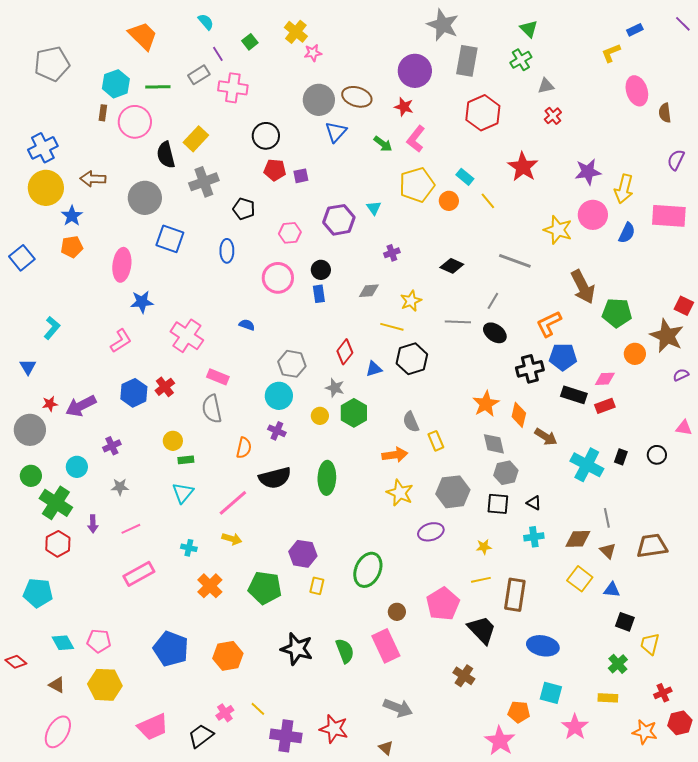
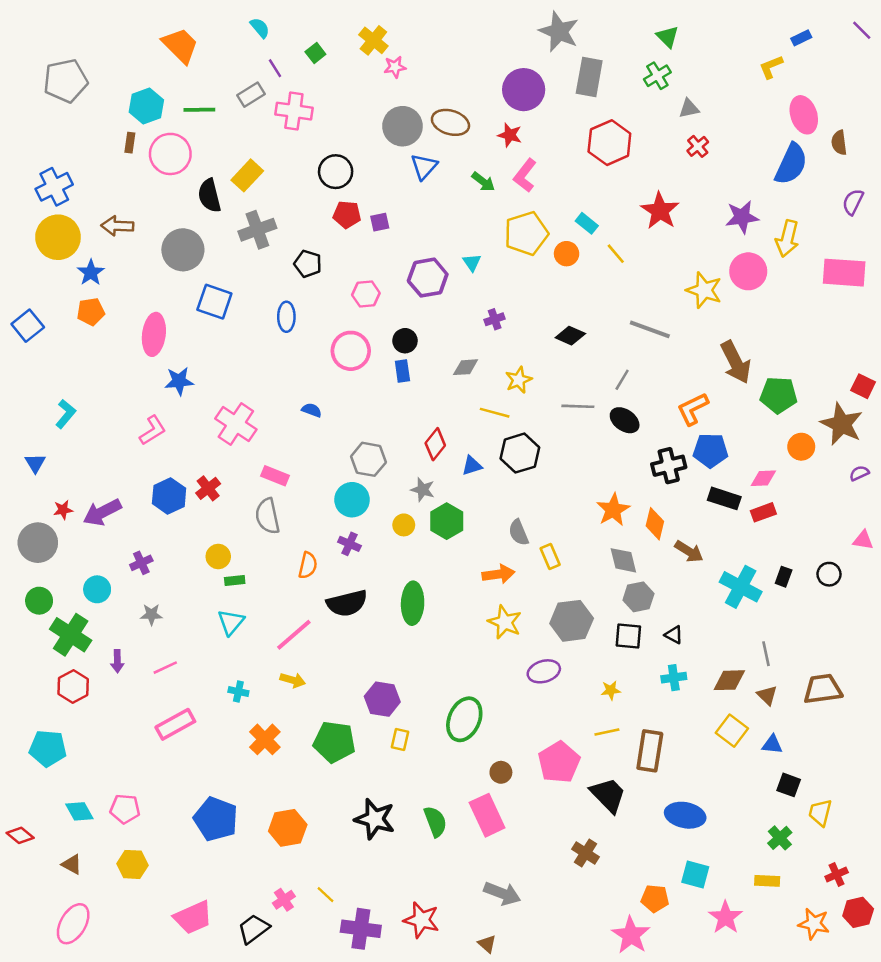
blue semicircle: (627, 233) -> (791, 164), moved, size x1.6
yellow hexagon: (105, 685) -> (132, 864), size x0.7

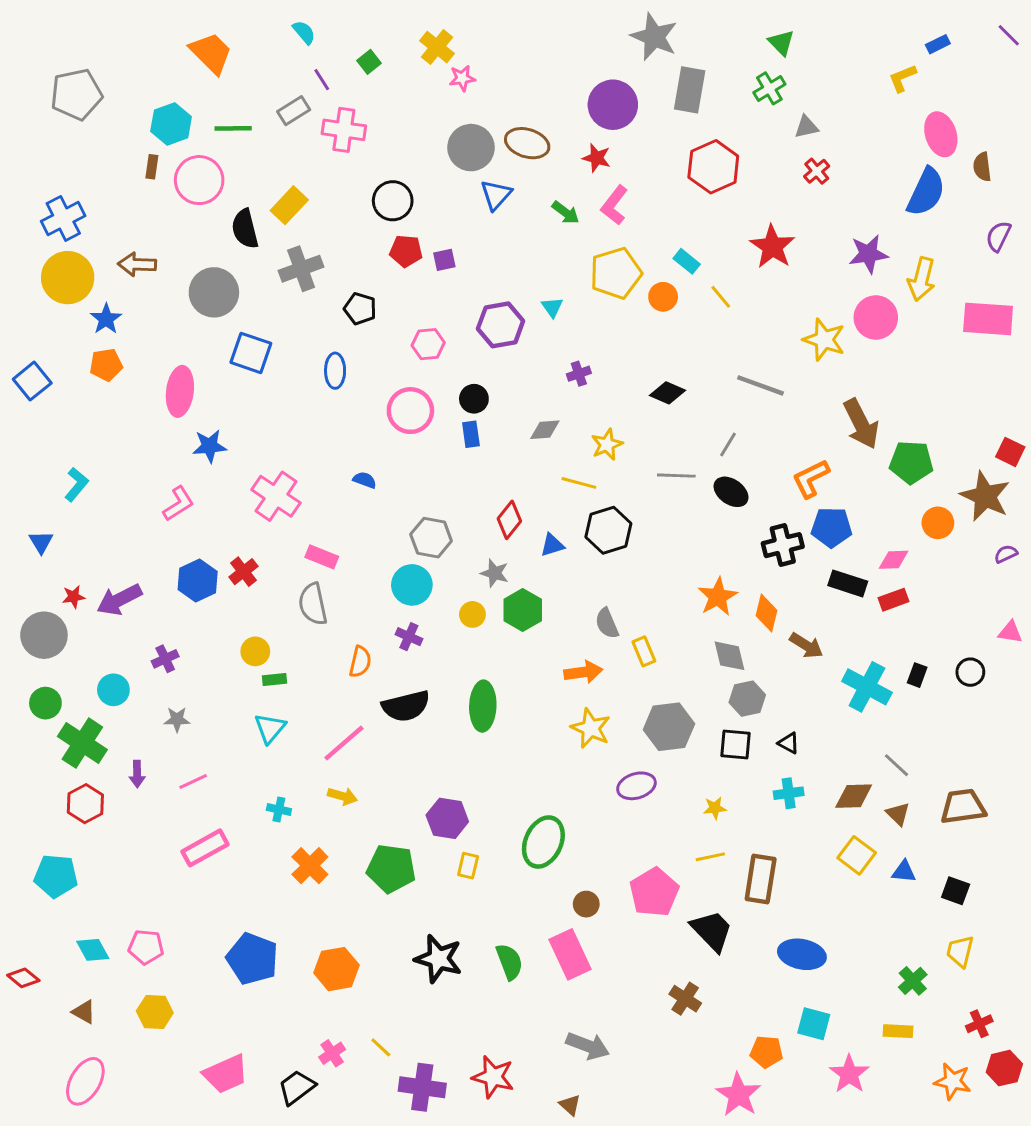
gray line: (766, 654) -> (897, 765), turned -35
black square: (789, 785) -> (956, 891), moved

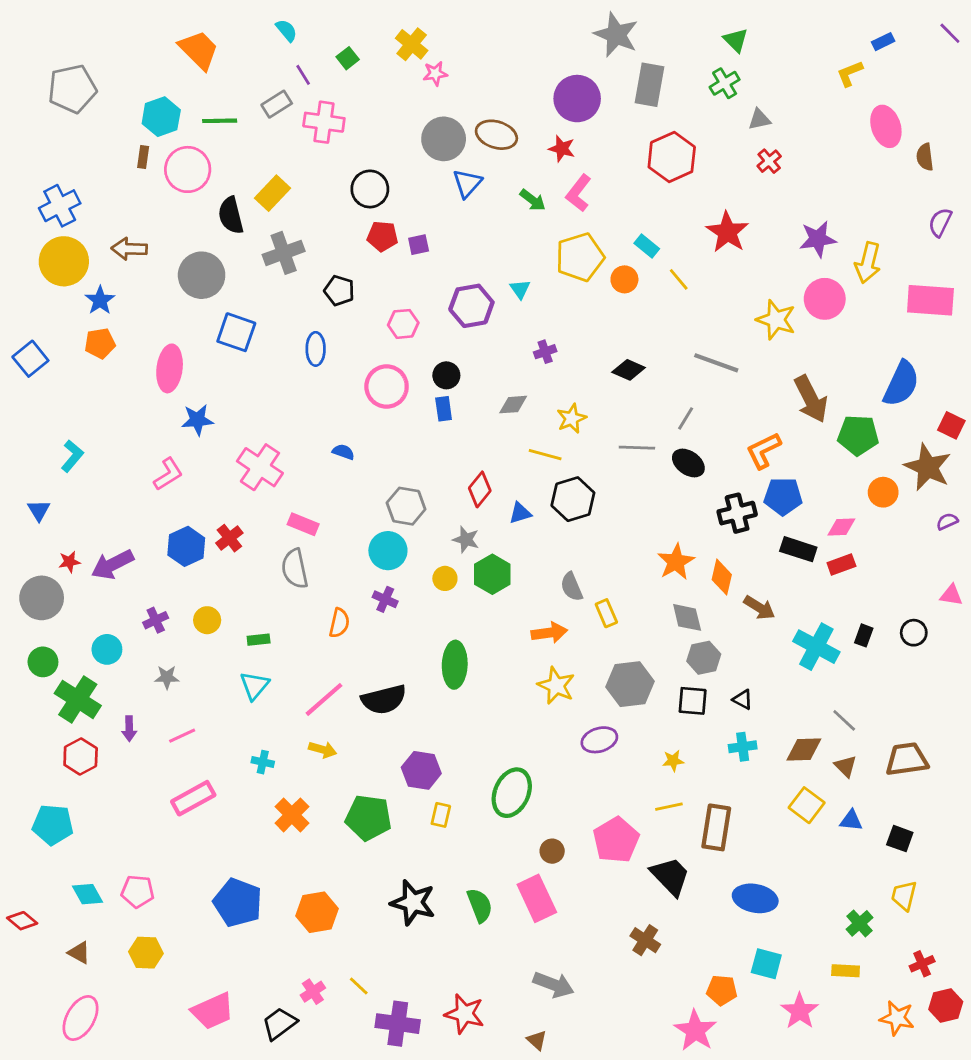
blue semicircle: (926, 192) -> (901, 384), moved
yellow circle: (255, 651) -> (207, 620), moved
black semicircle: (406, 706) -> (384, 699), moved

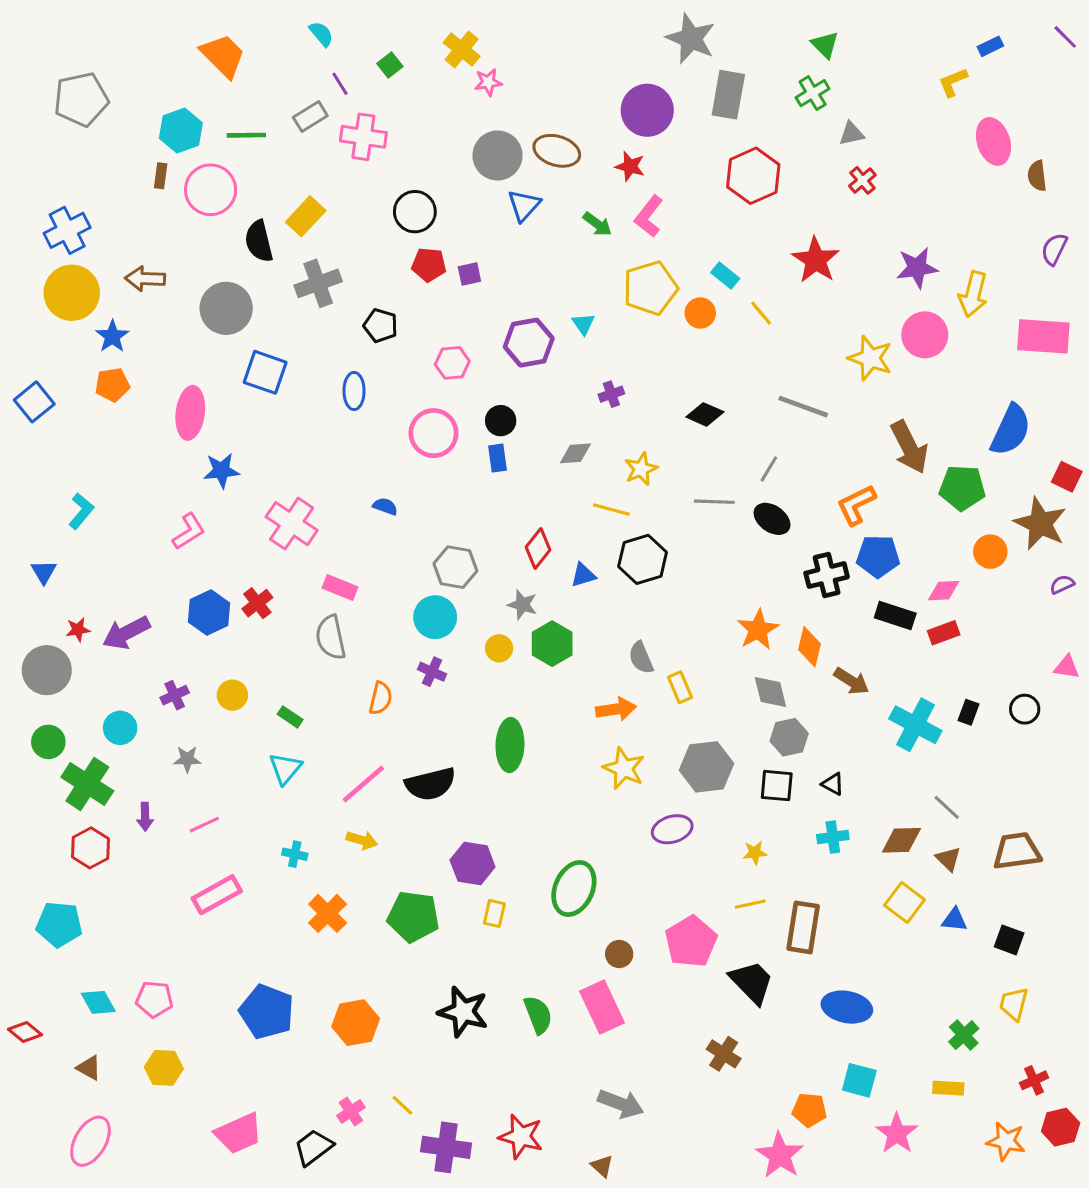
green rectangle: (259, 640) -> (290, 717), turned 40

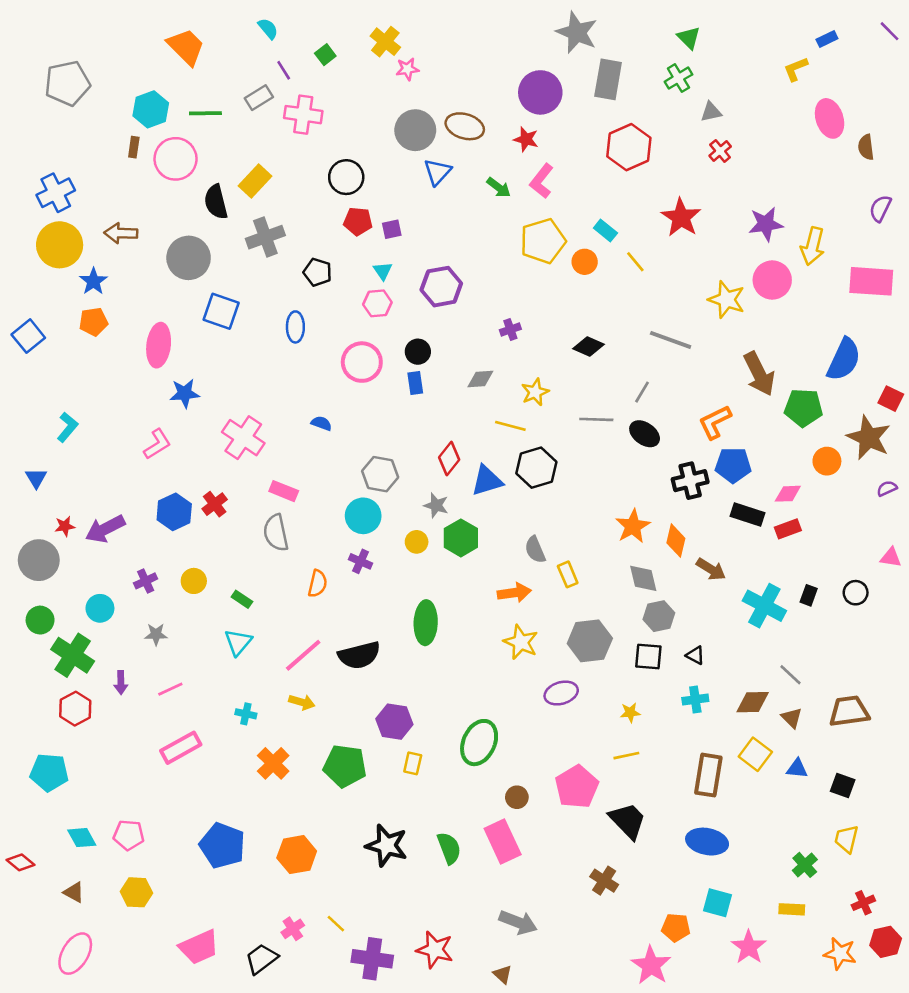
cyan triangle: (583, 324) -> (383, 271), moved
blue triangle: (583, 575) -> (487, 481), size x1.5
brown rectangle: (803, 927) -> (708, 775), moved

